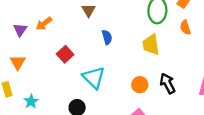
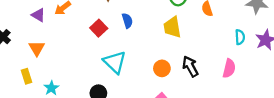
purple triangle: (20, 30) -> (38, 15), turned -32
red square: (65, 54) -> (99, 28), moved

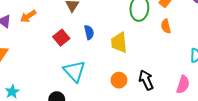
yellow trapezoid: (172, 27) -> (119, 42), moved

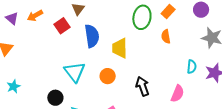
blue semicircle: (89, 32) -> (92, 36), size x1.6
red square: (61, 38) -> (62, 26), moved
orange circle: (119, 80) -> (108, 76), moved

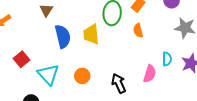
red square: (62, 26) -> (22, 59), moved
yellow trapezoid: (120, 48) -> (91, 34), moved
pink semicircle: (177, 94) -> (150, 74), moved

